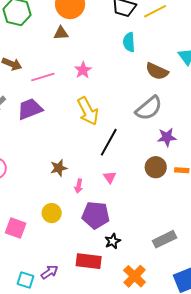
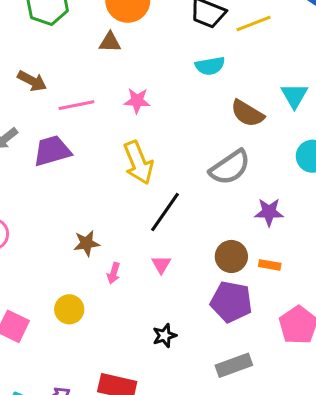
cyan semicircle: (129, 42) -> (210, 66), turned -102
pink star: (83, 70) -> (137, 101), turned 30
purple star: (167, 137) -> (269, 212), moved
purple pentagon: (96, 215) -> (231, 302), moved
black star: (113, 241) -> (165, 336), moved

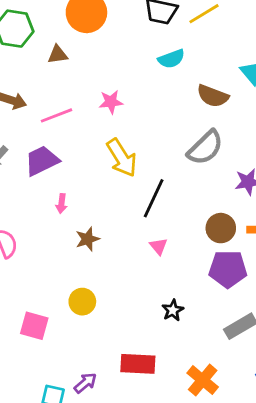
brown triangle: (110, 42) -> (58, 55), moved
pink arrow: (114, 273) -> (61, 204), moved

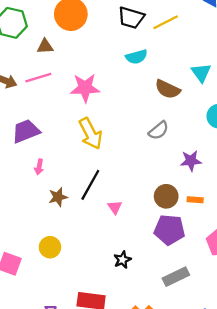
pink star: (111, 102) -> (85, 88), size x1.5
pink line: (57, 115) -> (38, 78), moved
gray semicircle: (205, 148) -> (159, 130), size x0.7
black line: (154, 198) -> (90, 185), moved

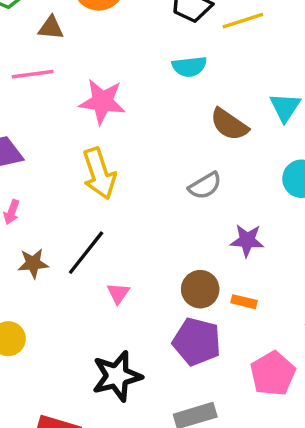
black star: (122, 260) -> (117, 376), size x1.8

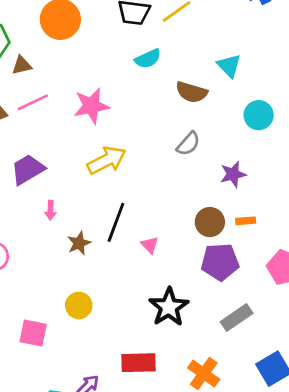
brown triangle: (51, 28) -> (22, 65), moved
yellow arrow: (99, 174) -> (107, 160), turned -81

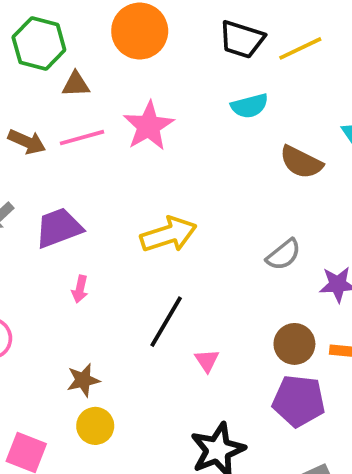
pink star: (91, 106) -> (149, 126), moved, turned -30
gray semicircle: (188, 144) -> (284, 255), moved
brown star: (79, 243) -> (83, 380), moved

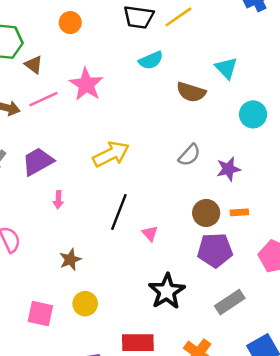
orange circle: (140, 31) -> (70, 23), size x0.6
brown triangle: (76, 84) -> (34, 65), turned 48
yellow circle: (95, 426) -> (85, 304), moved

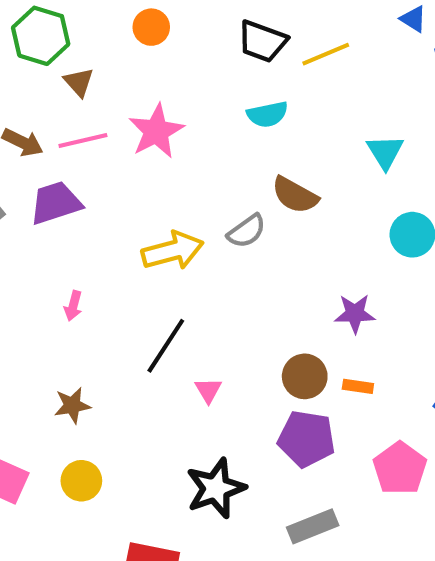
brown semicircle: (191, 92) -> (295, 195), moved
gray semicircle: (189, 155) -> (247, 231), moved
purple trapezoid: (38, 161) -> (56, 203), moved

